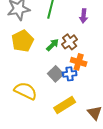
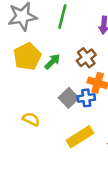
green arrow: (53, 45) -> (52, 62), moved
yellow semicircle: (26, 91) -> (31, 119), size x0.6

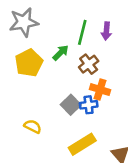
green line: (62, 16) -> (82, 32), moved
green arrow: (52, 62) -> (61, 53), moved

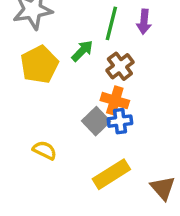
orange cross: (100, 90) -> (115, 101), moved

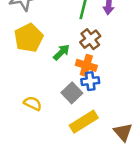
green arrow: (82, 51) -> (61, 52), moved
gray square: (96, 121) -> (72, 93), moved

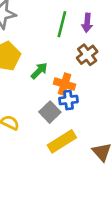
brown cross: (90, 39) -> (87, 55), moved

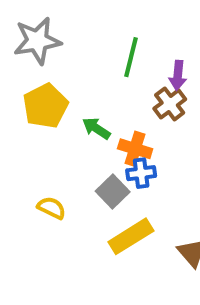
purple arrow: (87, 23) -> (178, 75), moved
green arrow: (39, 71) -> (96, 128), turned -102

